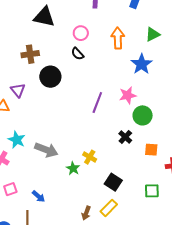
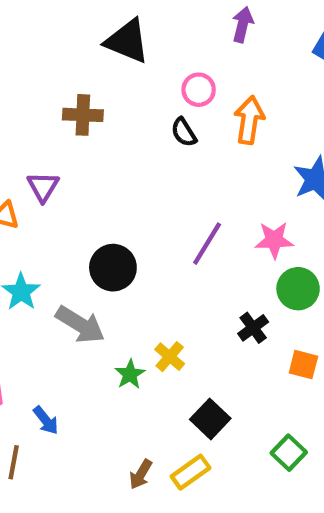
orange arrow: (118, 38) -> (249, 120), moved
black circle: (50, 77) -> (113, 268), moved
green square: (152, 191) -> (289, 453), turned 35

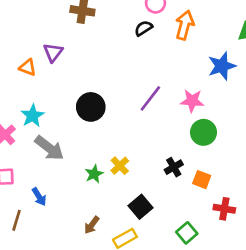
black semicircle: (184, 132) -> (143, 28), turned 84
gray arrow: (80, 325) -> (49, 148), moved
black cross: (253, 328) -> (174, 167), moved
brown arrow: (141, 474) -> (92, 225), moved

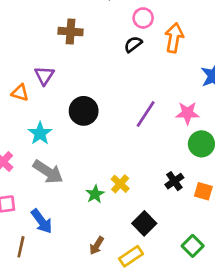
black circle: (91, 107) -> (84, 111), moved
cyan star: (32, 116) -> (40, 133), moved
blue arrow: (39, 197) -> (42, 221), size x1.4

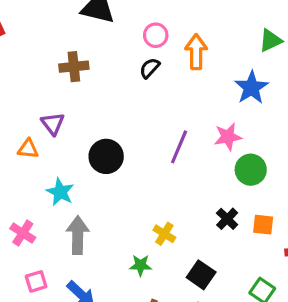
gray arrow: (48, 172) -> (78, 235), turned -112
green star: (95, 194) -> (140, 265), moved, turned -30

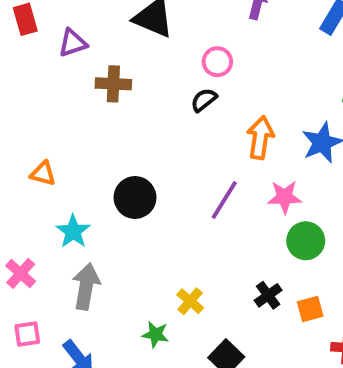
orange arrow: (196, 52) -> (260, 138), moved
purple triangle: (53, 124) -> (73, 43), moved, turned 40
orange square: (263, 225) -> (310, 309), turned -30

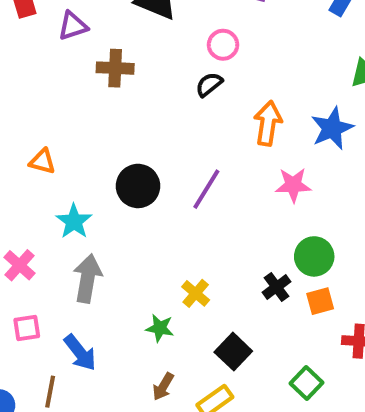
purple line: (224, 200) -> (206, 189), moved
green circle: (306, 241) -> (314, 256), moved

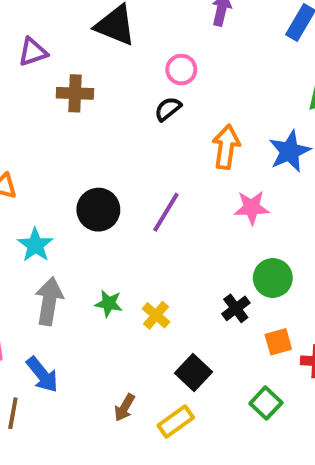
orange square: (320, 301) -> (278, 342), moved
green star: (160, 328) -> (109, 304), moved

